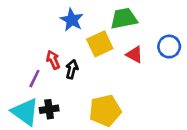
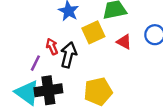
black arrow: (72, 69) -> (68, 55), size x1.5
black cross: (49, 109) -> (48, 90), size x1.6

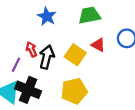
yellow square: (93, 32) -> (75, 55), moved, turned -30
black cross: (48, 90) -> (28, 90), turned 30

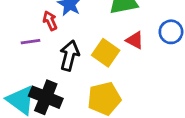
red arrow: (31, 49) -> (50, 21), moved
purple line: (16, 65) -> (31, 42), moved, turned 56

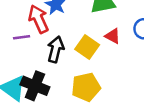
red arrow: (50, 21) -> (39, 19), size x1.6

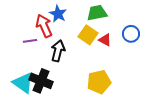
yellow square: (87, 47) -> (88, 35), moved
yellow pentagon: (86, 87) -> (99, 82), moved

